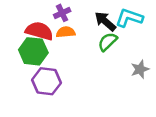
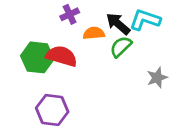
red semicircle: (39, 31) -> (62, 56), moved
orange semicircle: (66, 32) -> (94, 33), moved
purple hexagon: (47, 81) -> (52, 110), moved

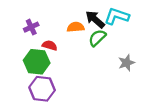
purple cross: (70, 14) -> (31, 27), moved
red semicircle: (62, 56) -> (50, 45), size x0.6
green hexagon: (37, 57) -> (37, 62), moved

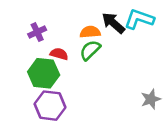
green semicircle: (97, 38) -> (90, 50), moved
gray star: (126, 63) -> (151, 99), moved

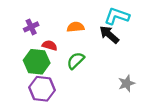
black arrow: (113, 23) -> (109, 35), moved
green semicircle: (90, 50) -> (76, 61), moved

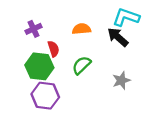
red semicircle: (50, 45) -> (53, 49), turned 56
gray star: (127, 83) -> (121, 80), moved

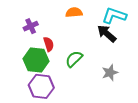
orange semicircle: (82, 29) -> (74, 12), moved

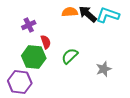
black arrow: (107, 34) -> (88, 14), moved
purple hexagon: (41, 86) -> (20, 82), moved

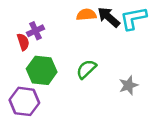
cyan L-shape: (108, 15) -> (133, 18), turned -30
red semicircle: (46, 42) -> (23, 42), moved

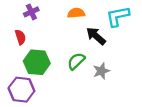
black arrow: (109, 17) -> (96, 36), moved
purple cross: (36, 31) -> (31, 12), moved
gray star: (128, 85) -> (101, 71), moved

